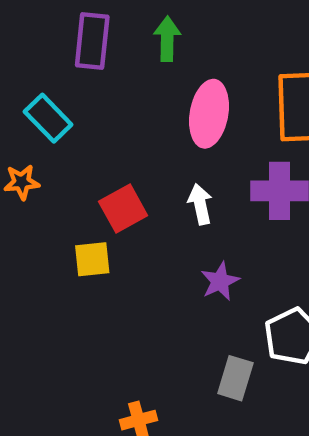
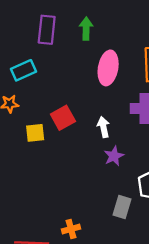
cyan rectangle: (48, 118) -> (24, 70), turned -70
white arrow: (200, 204) -> (103, 127), moved
yellow square: (92, 259) -> (35, 133), moved

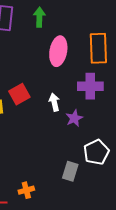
purple star: (114, 156) -> (74, 118), moved

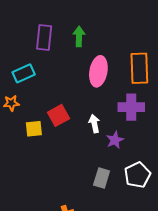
gray rectangle: (70, 171) -> (102, 178), moved

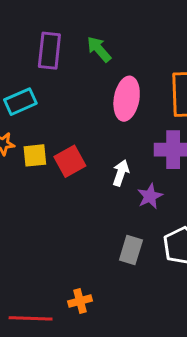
green arrow: (79, 36) -> (99, 49), turned -42
white arrow: (94, 124) -> (121, 173), turned 30
yellow square: (34, 129) -> (35, 155), moved

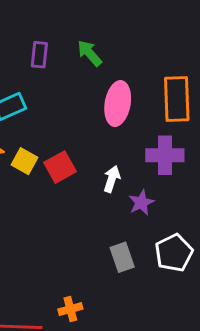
purple rectangle: (49, 51) -> (39, 55), size x0.7
yellow square: (35, 155) -> (25, 161), turned 35
gray rectangle: (131, 250) -> (122, 257), turned -36

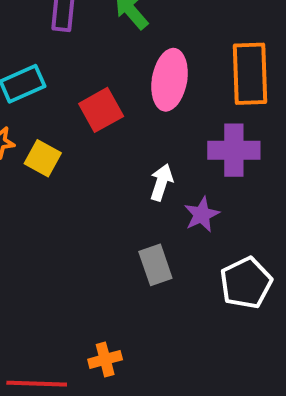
red square: (60, 167) -> (101, 110), moved
gray rectangle: (122, 257) -> (155, 265), moved

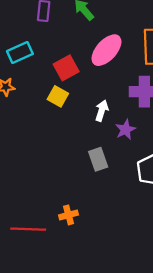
pink ellipse: (170, 80) -> (106, 50), turned 32
yellow square: (43, 158) -> (58, 96), moved

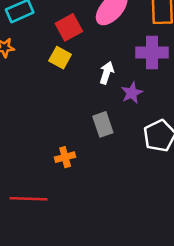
orange cross: (69, 215) -> (65, 157), moved

